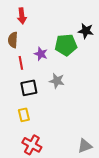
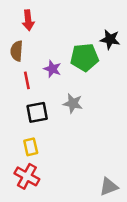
red cross: (32, 145) -> (27, 176), moved

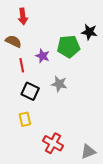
brown semicircle: (17, 51) -> (13, 41), turned 112
black square: (37, 112) -> (30, 91), turned 36
red cross: (27, 176) -> (53, 143), moved

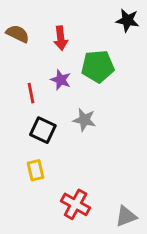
red arrow: (23, 16) -> (61, 38), moved
black star: (89, 32) -> (127, 20), moved
brown semicircle: (13, 41) -> (18, 34), moved

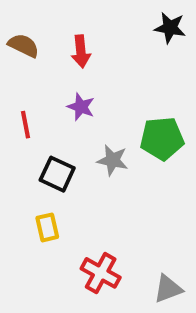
green pentagon: (98, 66) -> (162, 138), moved
red line: (31, 93) -> (26, 125), moved

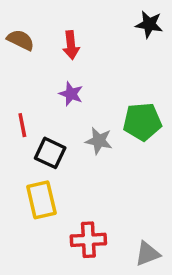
red line: (26, 125) -> (22, 125), moved
yellow rectangle: (47, 227) -> (41, 200), size x1.5
red cross: (101, 273) -> (88, 240), turned -32

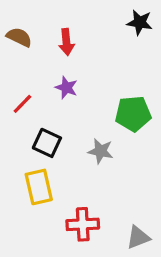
red line: (22, 125) -> (22, 104), moved, turned 55
gray star: (99, 141) -> (101, 151), moved

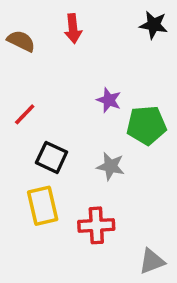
red arrow: (66, 42) -> (73, 28), moved
purple star: (66, 88) -> (109, 100), moved
red cross: (83, 224) -> (96, 225), moved

